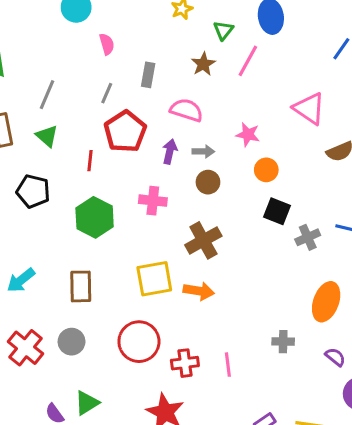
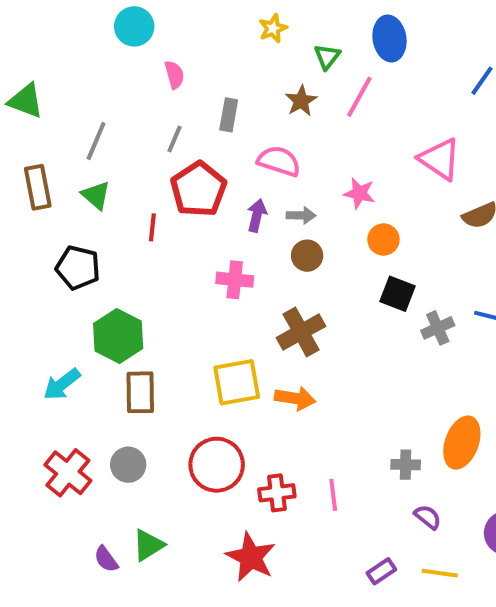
green hexagon: (95, 217) -> (118, 336), moved
orange ellipse: (326, 302) -> (462, 443), moved
purple semicircle: (335, 357) -> (428, 517), moved

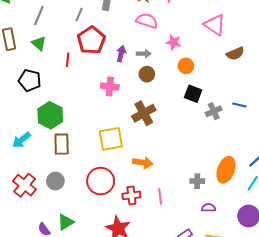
pink semicircle: (279, 161) -> (147, 21), moved
orange arrow: (295, 398) -> (143, 163), moved
purple semicircle: (428, 517) -> (209, 208), turned -40

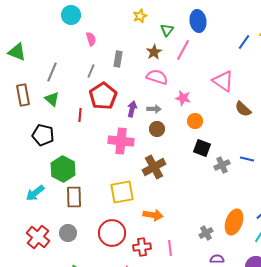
brown semicircle: (235, 54) -> (243, 109), turned 66
pink cross: (110, 86) -> (121, 141), size x1.4
gray cross: (197, 181) -> (206, 233), turned -32

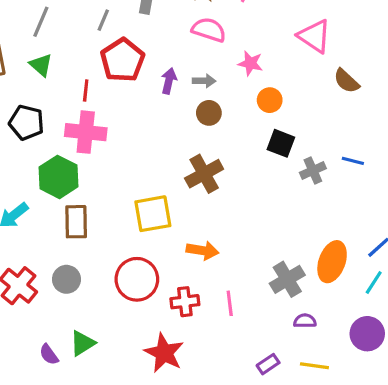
pink cross: (121, 141) -> (86, 132), moved
gray cross: (206, 233) -> (287, 279), size x1.5

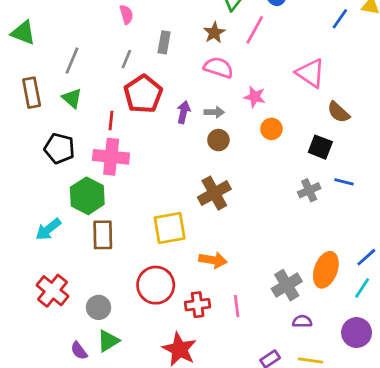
black square: (281, 143) -> (320, 147), moved
gray circle: (66, 279) -> (99, 307), moved

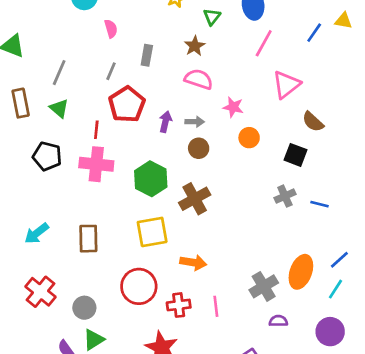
pink line: (255, 30) -> (264, 43), moved
pink triangle: (311, 73) -> (286, 84), turned 48
blue line: (344, 182) -> (320, 204), moved
green hexagon: (87, 196) -> (151, 179), moved

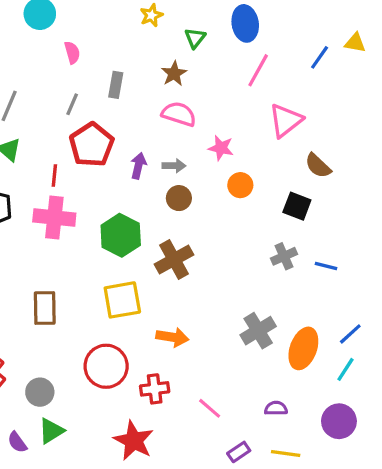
gray cross: (264, 286) -> (258, 331), moved
pink line: (216, 306) -> (210, 408), moved, turned -42

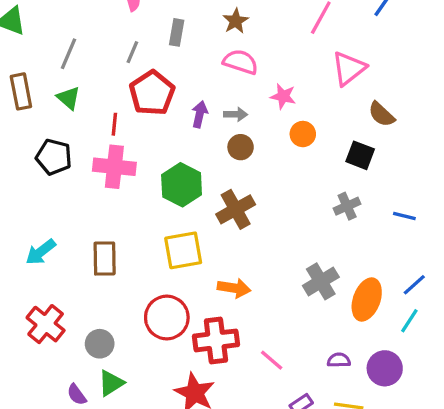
blue line: (326, 266) -> (404, 216), moved
red cross: (155, 389) -> (216, 340), size x1.5
purple circle: (339, 421) -> (385, 368), moved

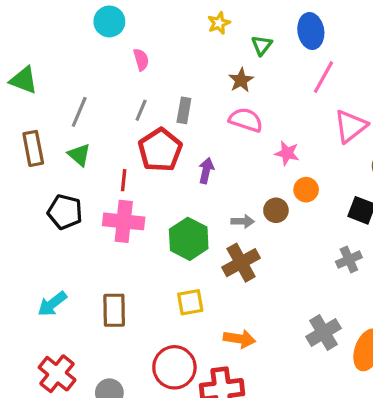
gray rectangle: (177, 32) -> (184, 110), moved
gray arrow: (236, 114) -> (243, 221), moved
brown circle: (241, 147) -> (276, 210), moved
yellow square: (183, 250) -> (190, 302), size x0.7

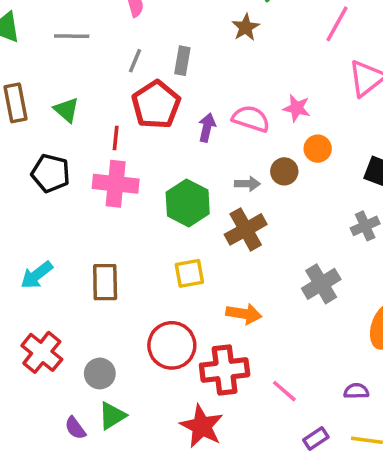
gray line: (79, 112) -> (72, 36), moved, turned 68
pink semicircle: (246, 120) -> (251, 119), moved
gray cross: (324, 332) -> (321, 284), moved

